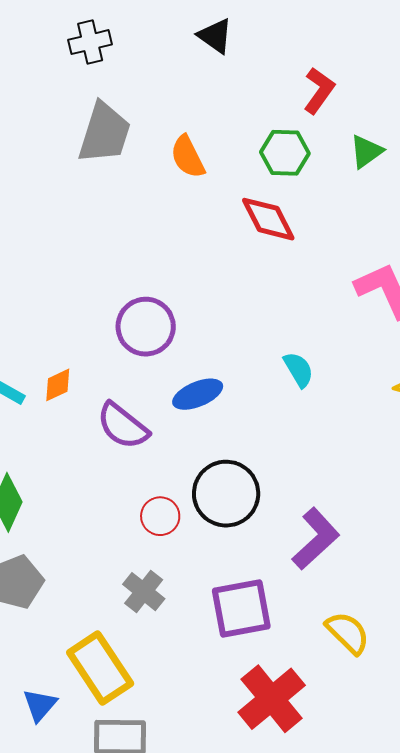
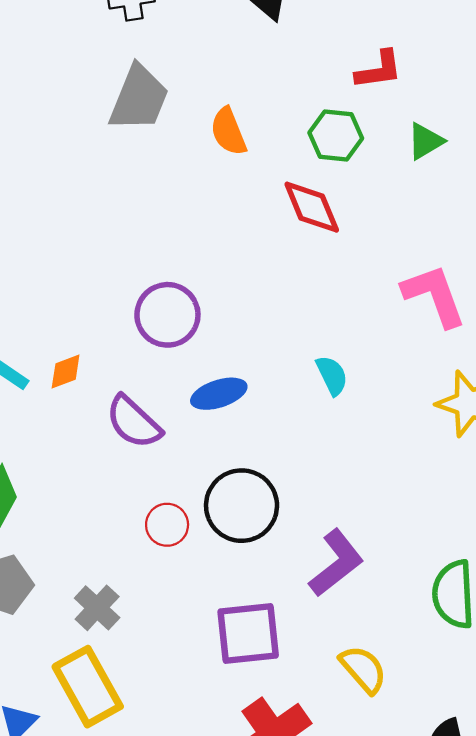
red L-shape: (319, 90) -> (379, 70), turned 42
gray cross: (144, 592) -> (97, 608), moved

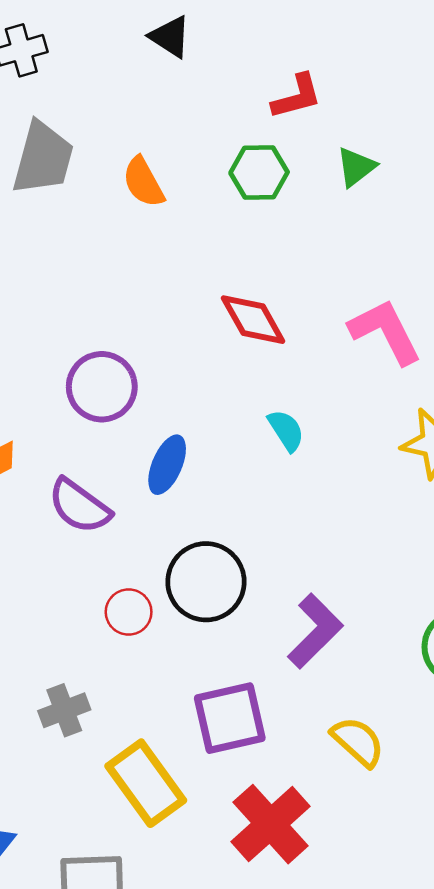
red diamond: (312, 207) -> (253, 320), moved
blue ellipse: (219, 394) -> (167, 465), turned -42
gray cross: (97, 608) -> (64, 710), turned 33
yellow rectangle: (88, 687) -> (146, 783), moved

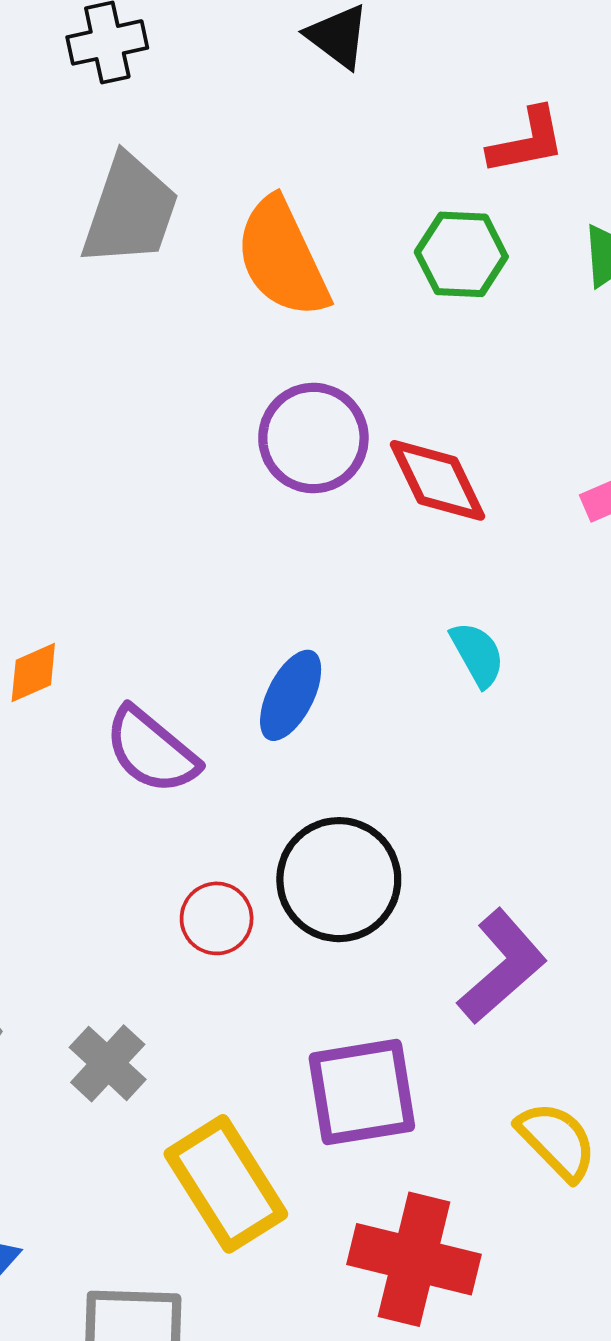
orange semicircle: (143, 182) -> (282, 258), size x1.5
purple circle: (102, 387) -> (313, 438), moved
gray cross: (64, 710) -> (108, 1063), turned -30
red cross: (270, 824) -> (414, 1259), turned -38

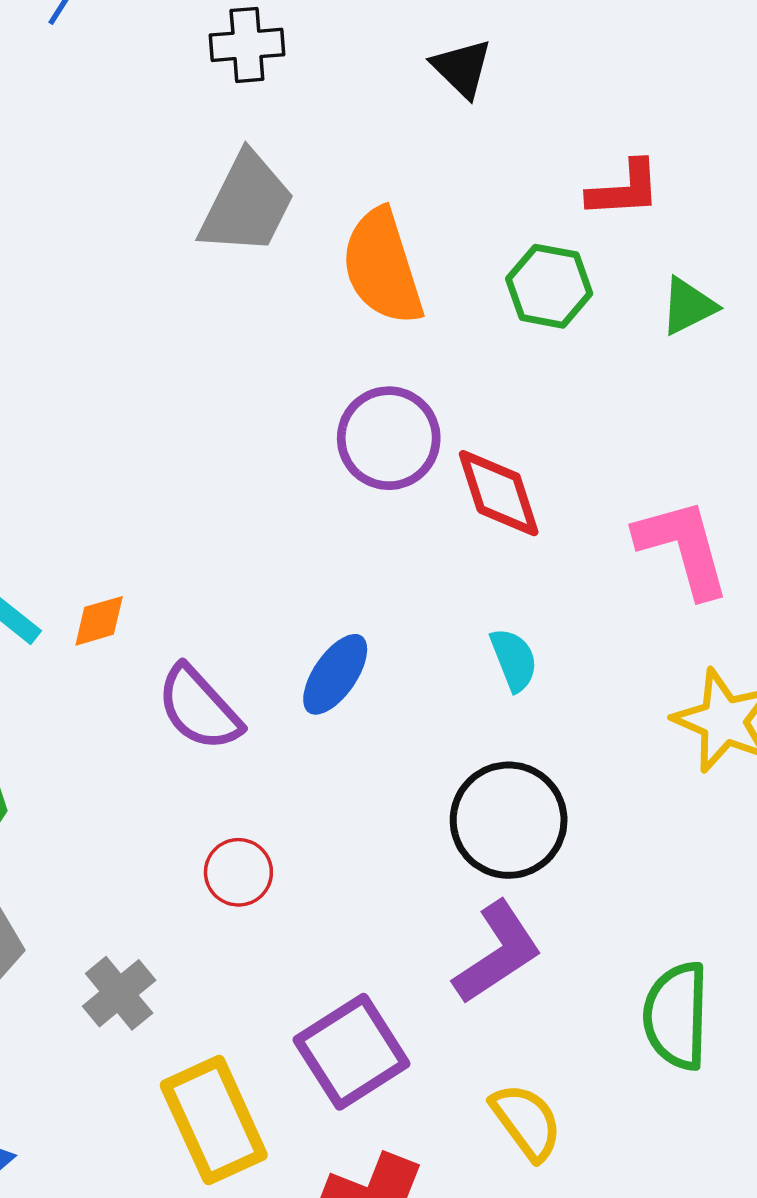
black circle: (339, 880) -> (509, 820), moved
purple square: (362, 1092) -> (352, 1052), turned -31

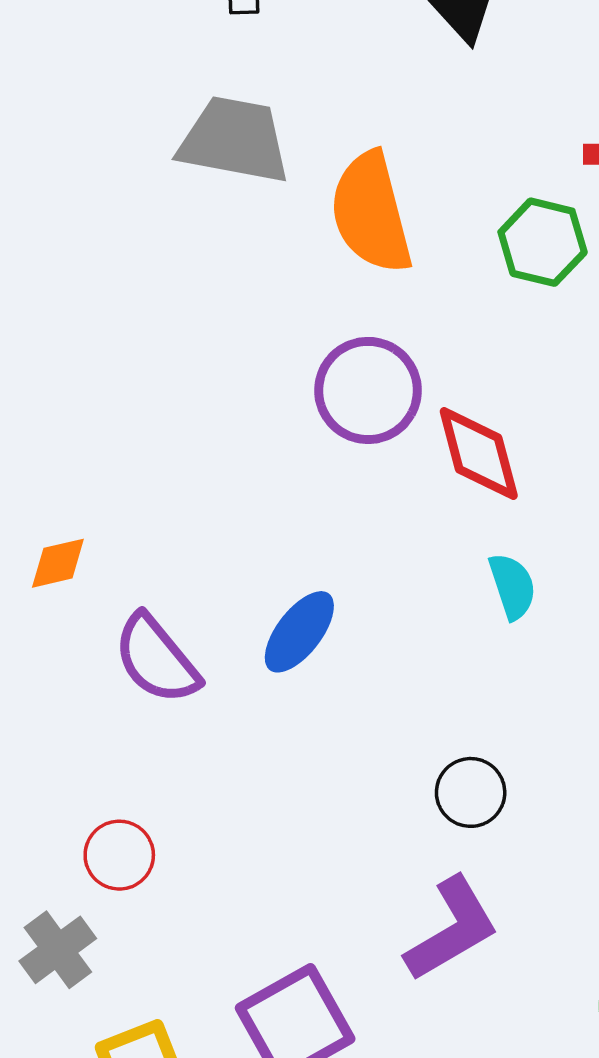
gray trapezoid: (247, 204) -> (234, 140), turned -109
cyan semicircle: (514, 660) -> (512, 586), moved
black circle: (509, 820) -> (471, 792), size x0.6
red circle: (238, 872) -> (119, 855), moved

